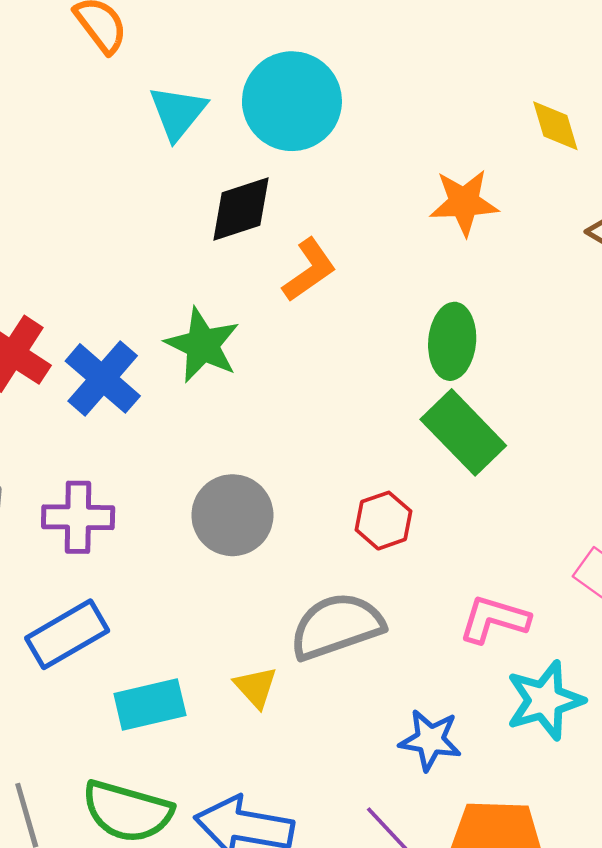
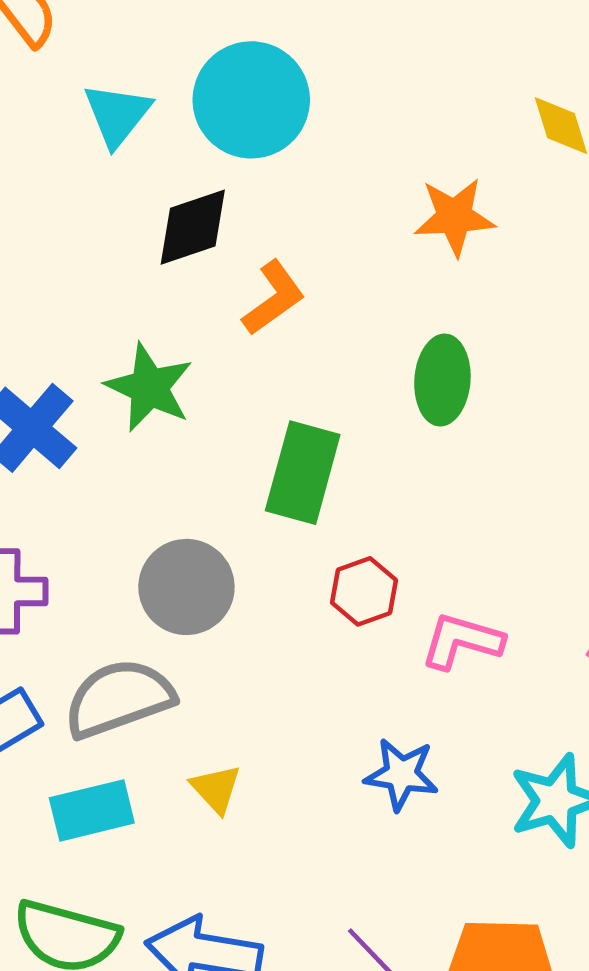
green rectangle: (463, 432) -> (303, 473), moved, turned 60
pink L-shape: (494, 619) -> (462, 641), moved
gray semicircle: (337, 626) -> (119, 698), moved
blue star: (430, 740) -> (401, 774), moved

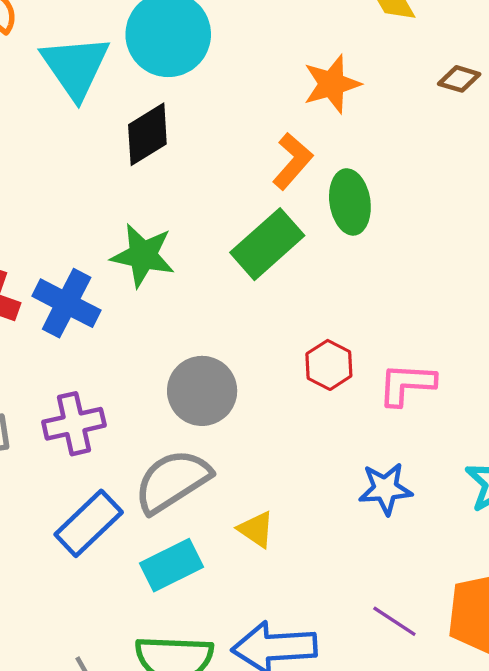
cyan triangle: (117, 115) -> (75, 67), size x1.4
orange L-shape: (274, 298) -> (292, 161), moved
green rectangle: (303, 473) -> (267, 244), moved, turned 46

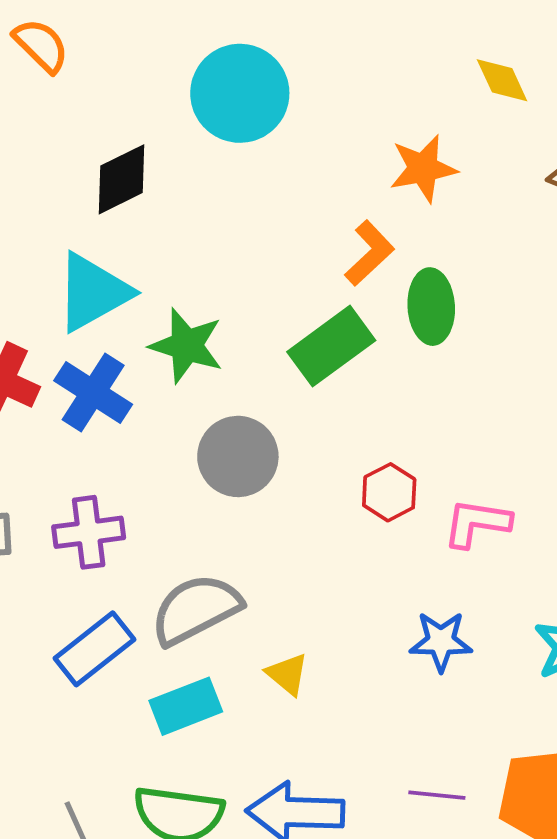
cyan triangle: (75, 67) -> (93, 292), moved, turned 30
black diamond: (147, 134) -> (121, 179), moved
gray circle: (202, 391) -> (238, 456), moved
purple line: (394, 621) -> (437, 795), turned -33

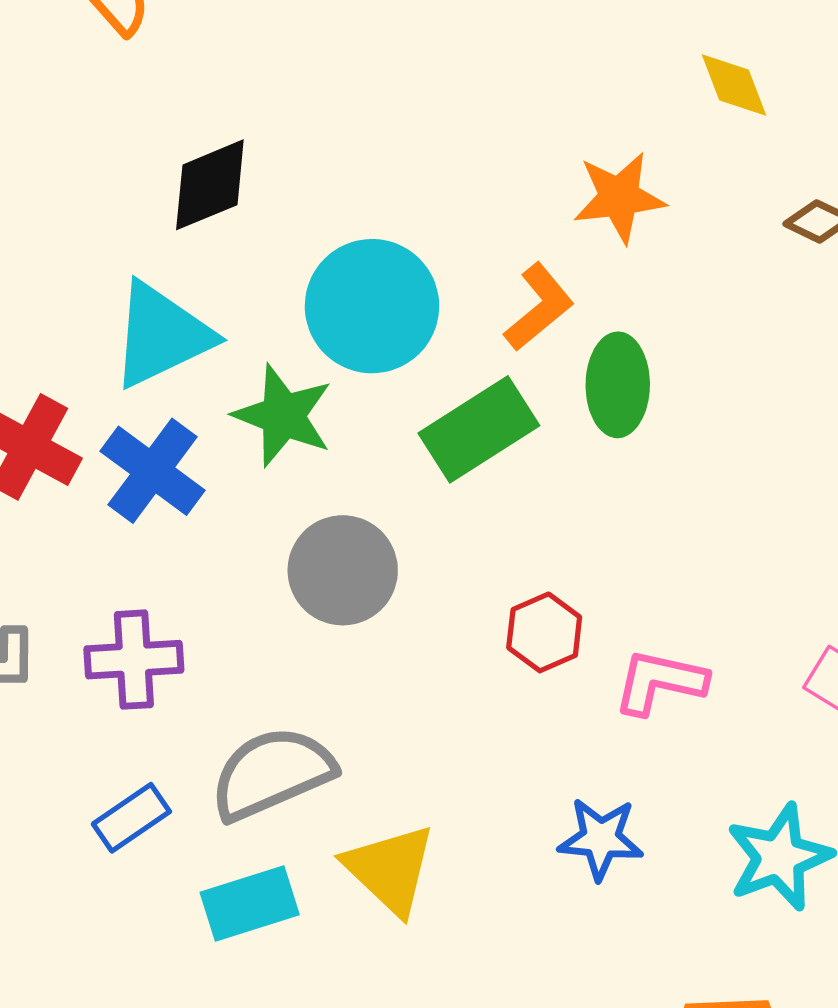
cyan circle: (240, 93) -> (372, 306), moved
blue rectangle: (95, 649) -> (131, 818), size x0.7
yellow triangle: (287, 674) -> (390, 869), size x1.6

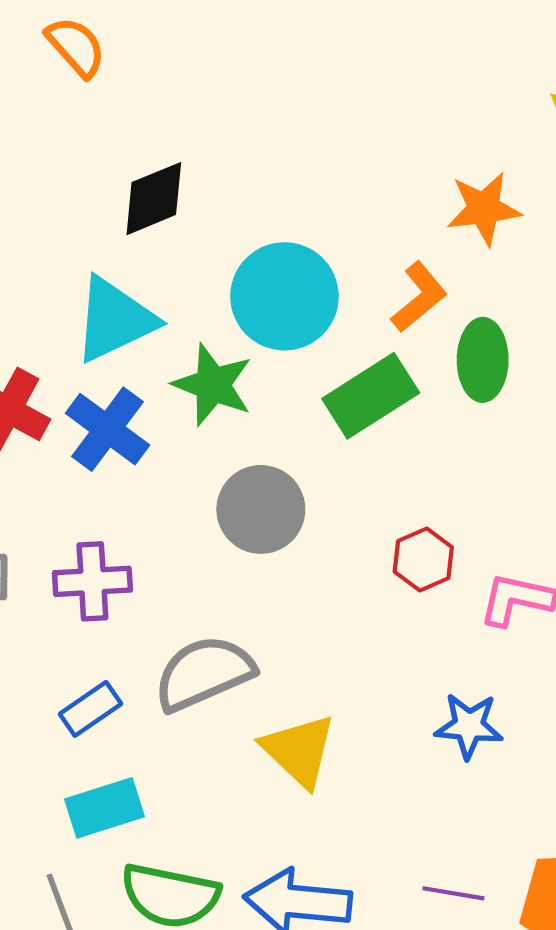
cyan rectangle: (250, 903) -> (105, 808), moved

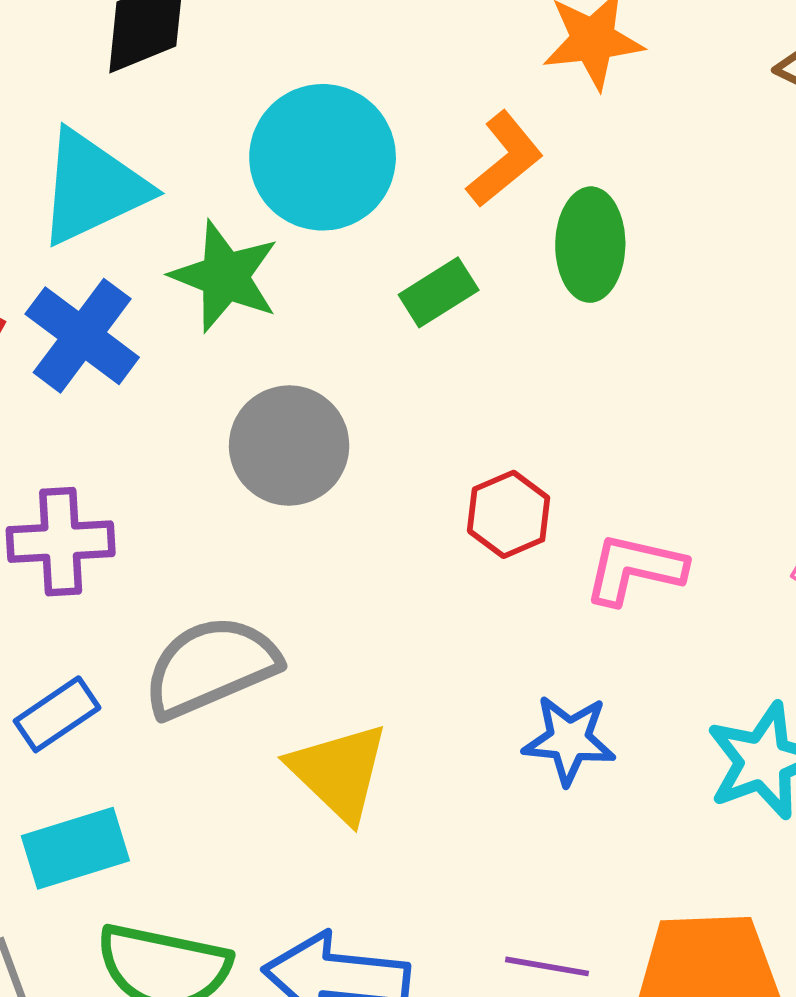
green rectangle: (371, 396) -> (439, 292), size x0.6

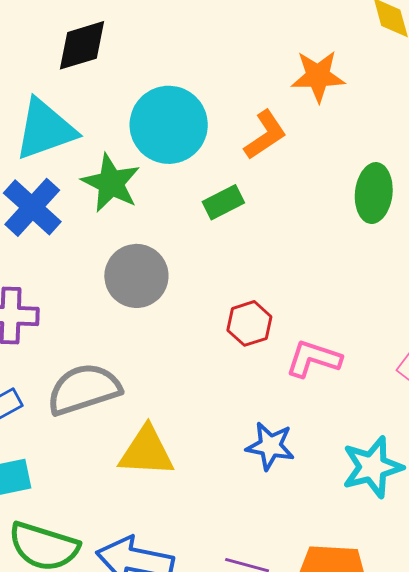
green ellipse: (590, 245) -> (374, 193), moved
yellow triangle: (339, 772) -> (147, 452), turned -46

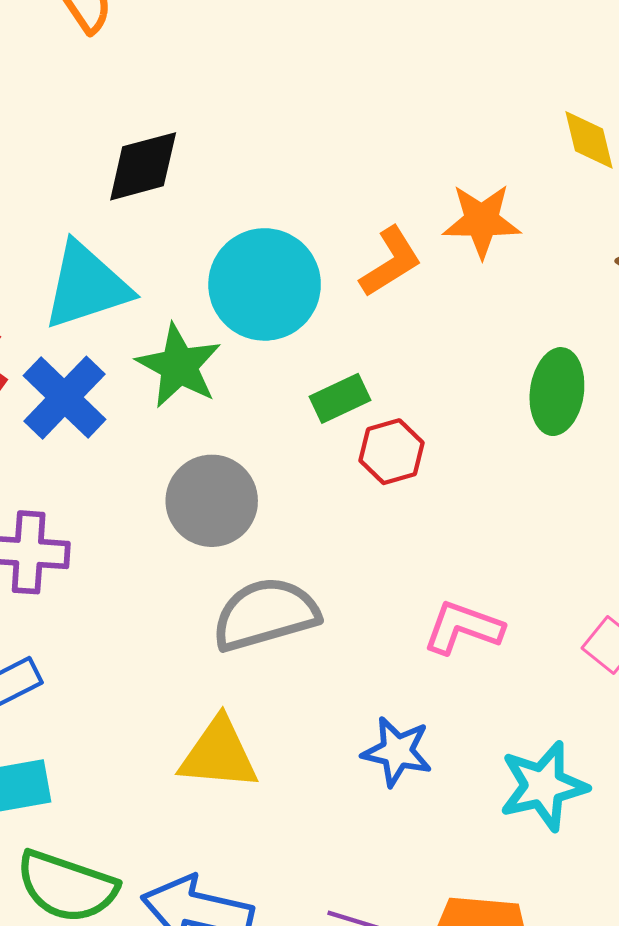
orange L-shape: (265, 135) -> (391, 262), moved
red hexagon: (249, 323) -> (391, 452), moved
gray semicircle: (84, 389) -> (265, 614), moved

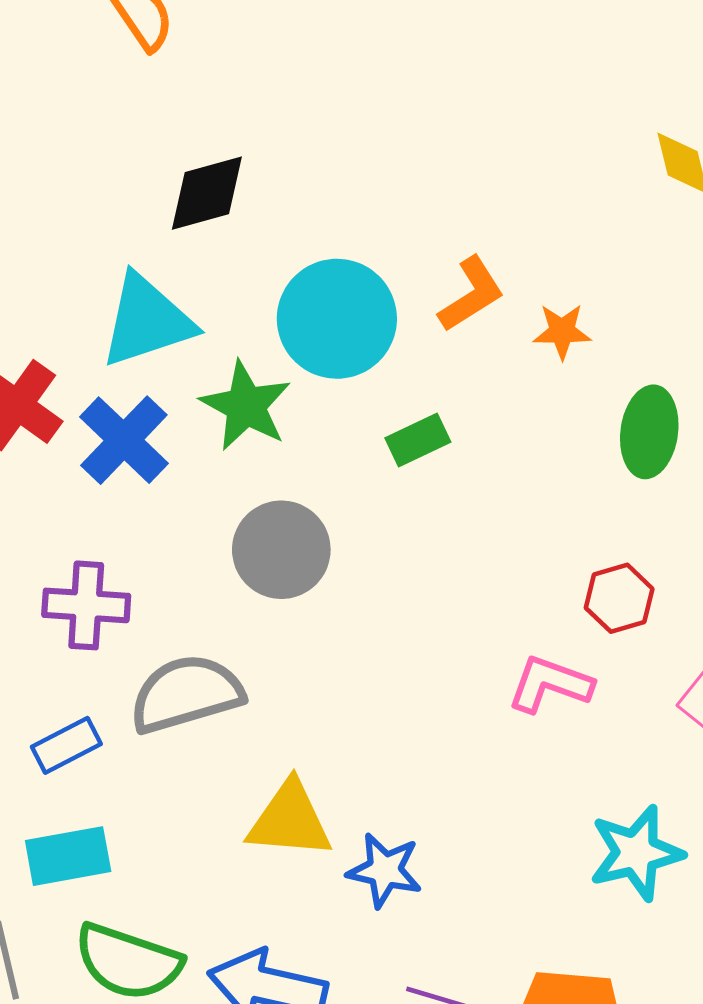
orange star: (482, 221) -> (562, 331), moved, size x0.7
red hexagon: (391, 452) -> (619, 598), moved
gray semicircle: (265, 614) -> (186, 694), moved
blue star: (397, 752) -> (385, 870), moved

